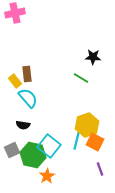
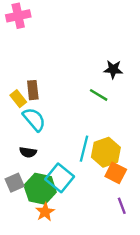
cyan line: (77, 139) -> (84, 149), moved
orange star: (47, 176) -> (45, 212), moved

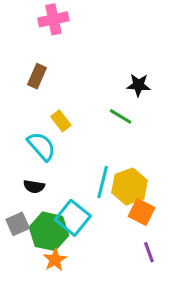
pink cross: (18, 16) -> (53, 19), moved
brown rectangle: (33, 90) -> (37, 76), moved, turned 30
yellow rectangle: (18, 99) -> (61, 121), moved

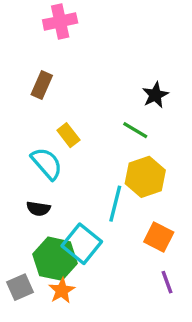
black star: (138, 85) -> (155, 95), turned -30
yellow hexagon: (130, 187) -> (145, 177), moved
gray square: (18, 224) -> (20, 287), moved

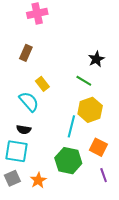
cyan square: (82, 244) -> (16, 151), moved, turned -30
green hexagon: (55, 259) -> (68, 161), moved

